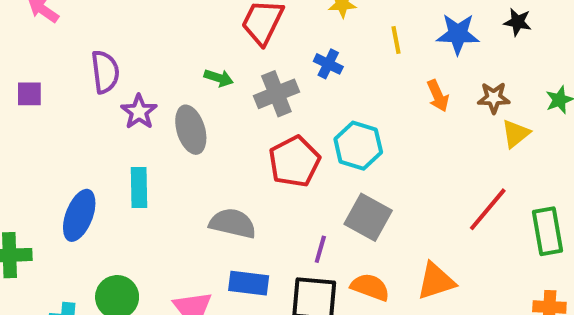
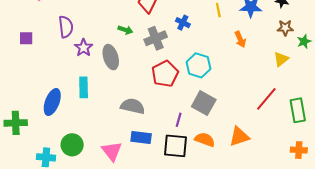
brown star: (494, 98) -> (285, 28), moved

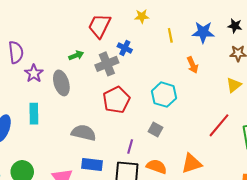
blue cross: (183, 23) -> (125, 48), moved
green arrow: (125, 30) -> (76, 55), turned -40
cyan hexagon: (198, 65) -> (164, 95), moved
gray square: (204, 103) -> (156, 130), size x0.6

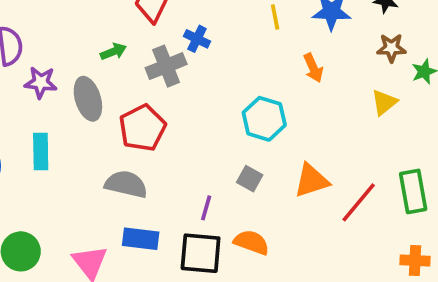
purple star: (34, 73) -> (41, 82), turned -30
red pentagon: (116, 100) -> (142, 128), moved
red line: (219, 125) -> (359, 202), moved
orange triangle: (192, 163) -> (311, 181), moved

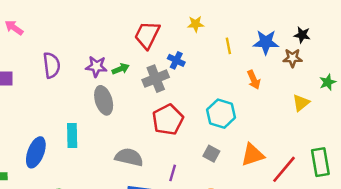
brown star: (391, 48) -> (292, 58), moved
purple star: (41, 82) -> (96, 66), moved
red pentagon: (142, 128) -> (168, 120), moved
purple line: (206, 208) -> (173, 173), moved

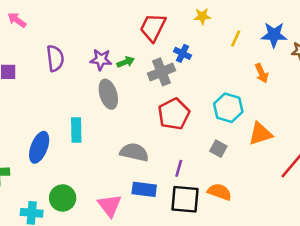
yellow line: (228, 46) -> (236, 39), turned 35
orange triangle: (253, 155) -> (260, 134), moved

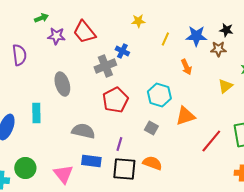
red trapezoid: (153, 27) -> (84, 32), moved, turned -65
purple star: (101, 60) -> (56, 36), moved
green arrow: (126, 62) -> (41, 18), moved

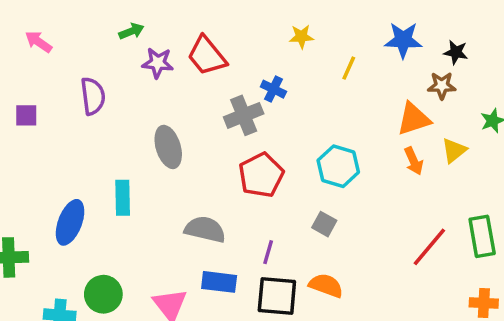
blue star: (196, 36) -> (403, 40), moved
orange arrow: (186, 67) -> (414, 161), moved
orange triangle: (185, 116) -> (414, 119), moved

